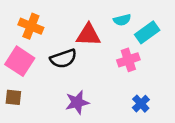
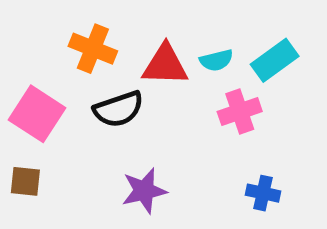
cyan semicircle: (122, 20) -> (216, 60), moved
orange cross: (31, 26) -> (93, 49), moved
blue cross: (141, 104) -> (263, 193), turned -35

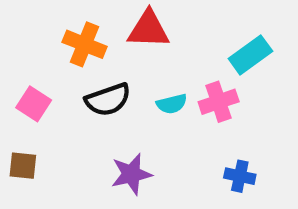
cyan semicircle: (216, 60) -> (172, 104), moved
red triangle: (165, 65) -> (148, 29), moved
pink square: (37, 114) -> (34, 104), size x0.7

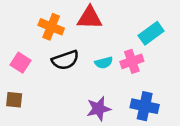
purple star: (131, 174) -> (99, 109), moved
blue cross: (240, 176) -> (145, 106), size x1.5

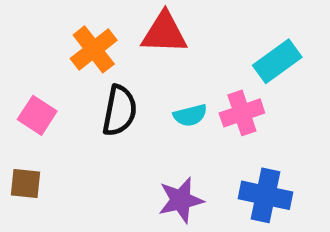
orange cross: (51, 27) -> (94, 49), turned 30
black semicircle: (65, 60) -> (120, 111), turned -60

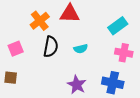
pink cross: (242, 113) -> (124, 53), moved, turned 30
pink square: (37, 115) -> (16, 49), turned 35
purple star: (181, 200) -> (77, 85), turned -30

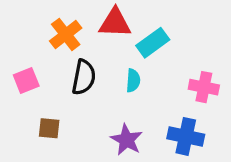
cyan rectangle: (118, 26) -> (153, 43), moved
cyan semicircle: (81, 49) -> (133, 81), turned -72
brown square: (11, 78) -> (49, 128), moved

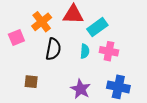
pink square: (26, 81) -> (16, 38), moved
pink cross: (204, 87) -> (109, 51), moved

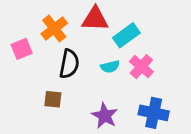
cyan semicircle: (85, 51) -> (110, 67), turned 72
pink cross: (109, 51) -> (141, 67), turned 30
brown square: (31, 82) -> (53, 99), moved

